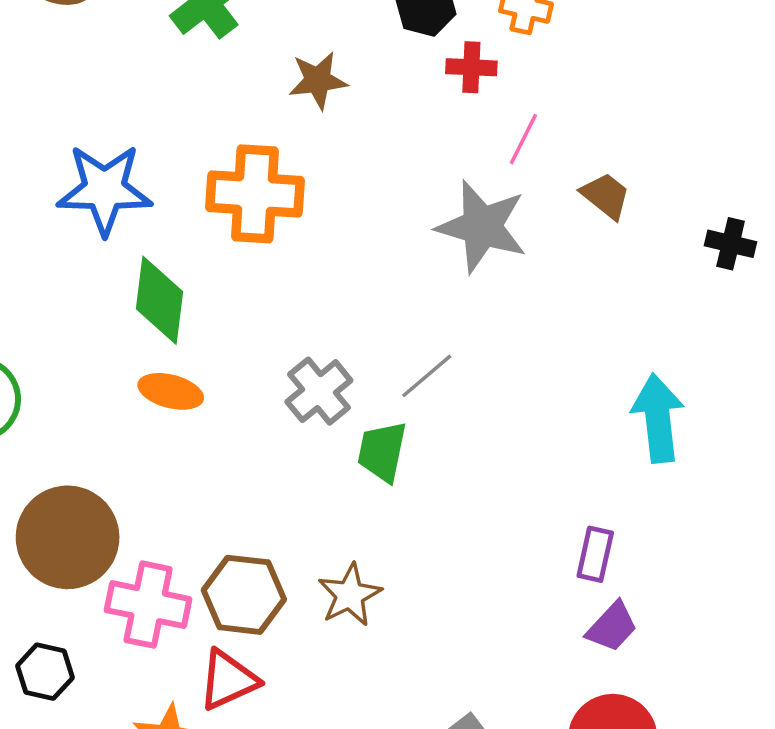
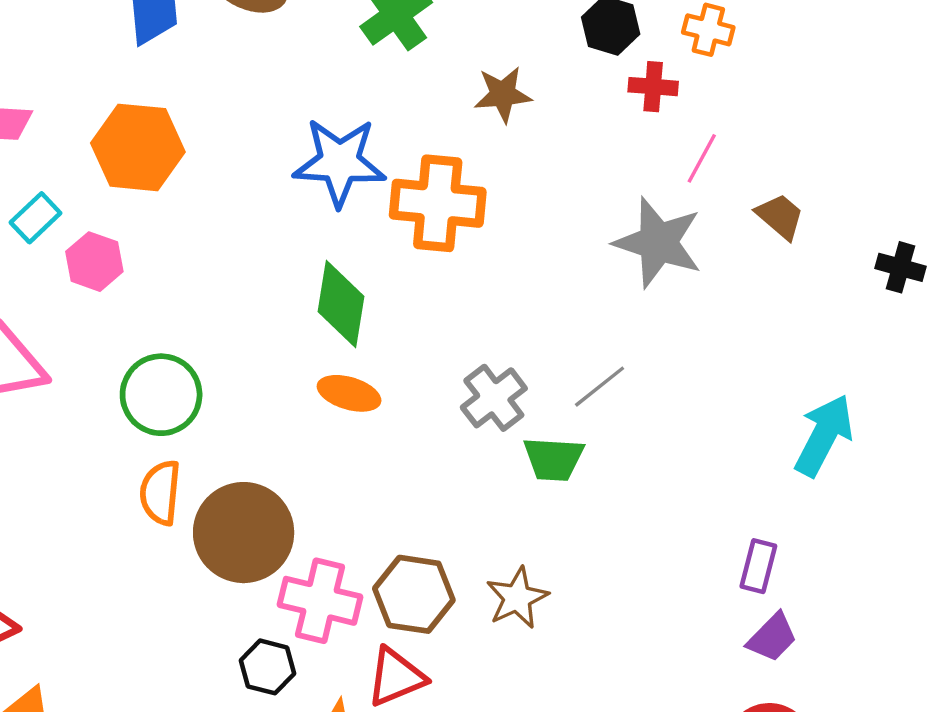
blue star: (105, 189) -> (340, 162), moved
cyan arrow: (658, 418) -> (824, 435), turned 32
green trapezoid: (382, 452) -> (554, 459), turned -100
black hexagon: (45, 672) -> (268, 667), moved

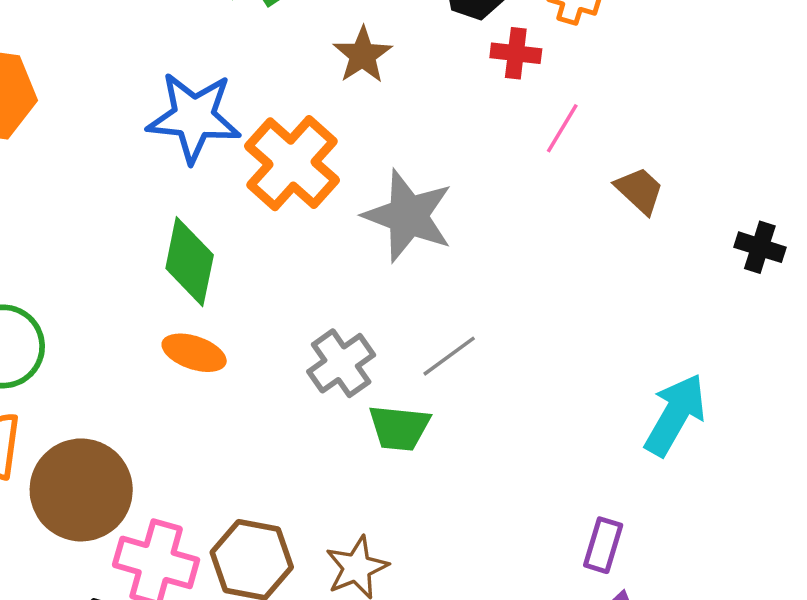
brown star: (503, 94) -> (363, 55), turned -30
orange cross: (438, 203) -> (292, 163), turned 34
gray star: (658, 243) -> (408, 216), moved

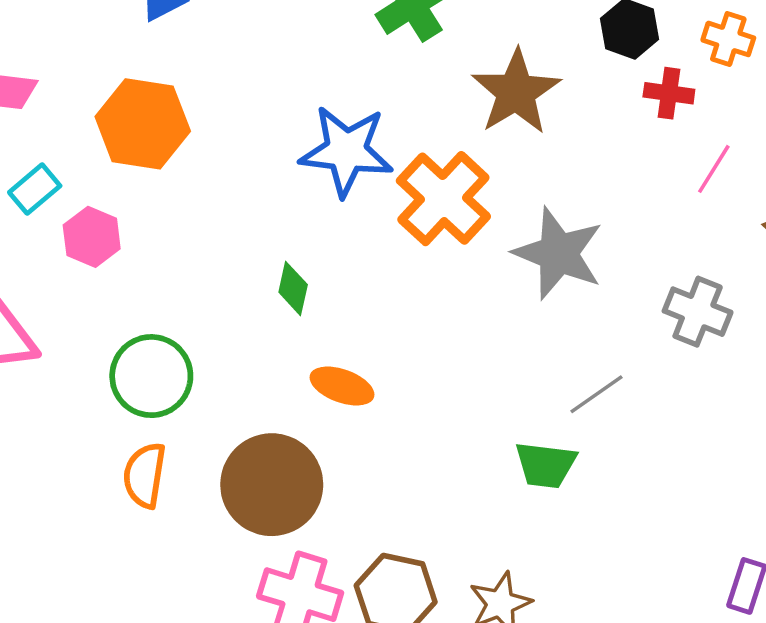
brown star: (363, 55) -> (516, 92), size x1.5
green diamond: (190, 262) -> (293, 288), moved, size x0.6
gray cross: (341, 363) -> (698, 312), moved, turned -34
brown circle: (81, 490) -> (272, 485), moved

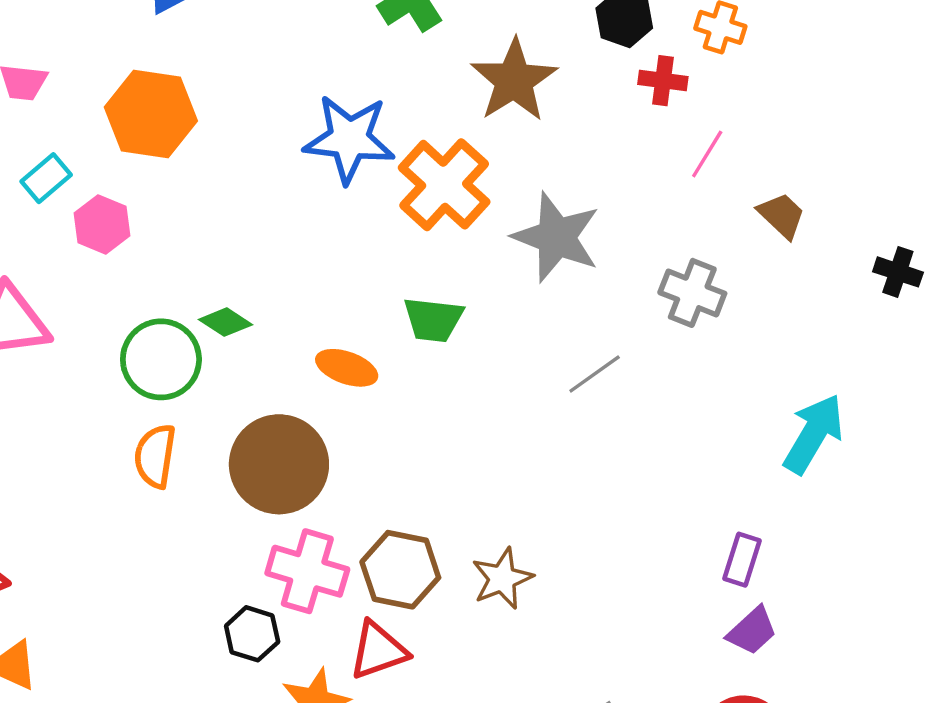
green diamond: (293, 288) -> (225, 322), moved, turned -69
green trapezoid: (545, 465) -> (433, 320), moved

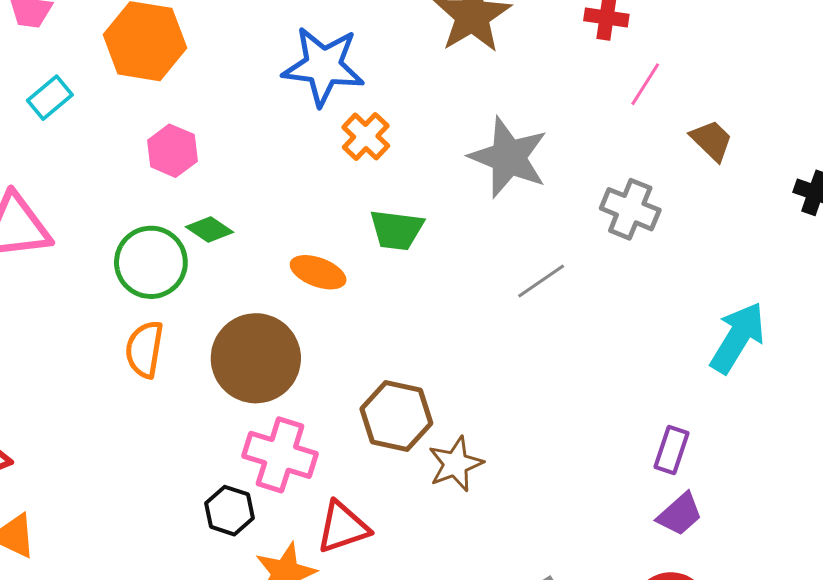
orange cross: (444, 185) -> (366, 137), moved, size x0.6
pink hexagon: (102, 224) -> (172, 151), moved
brown hexagon: (400, 570) -> (396, 416), moved

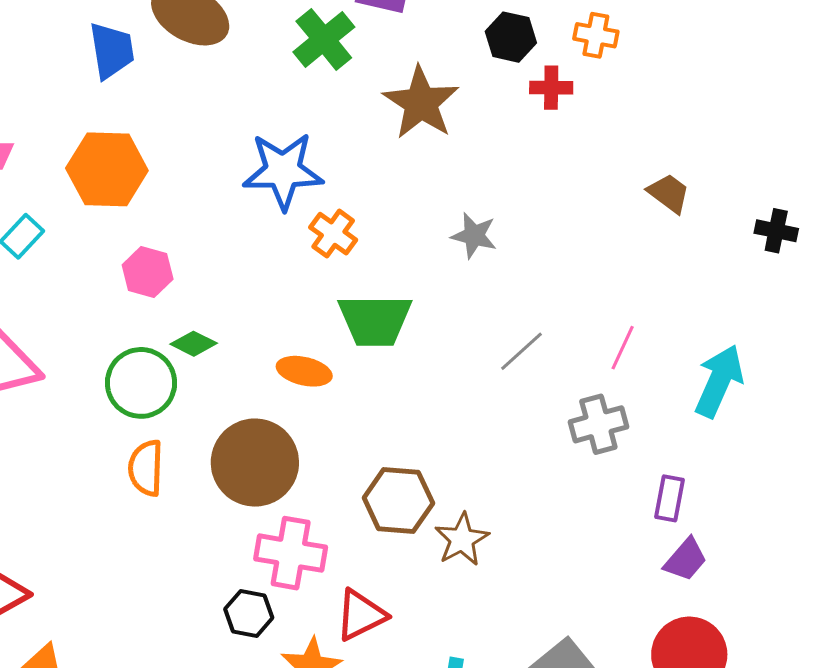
pink line: (645, 84) -> (623, 348), moved
gray star: (508, 157) -> (474, 236), size x0.6
gray cross: (630, 209) -> (598, 424), moved, turned -30
green trapezoid: (397, 230) -> (375, 320), size x1.4

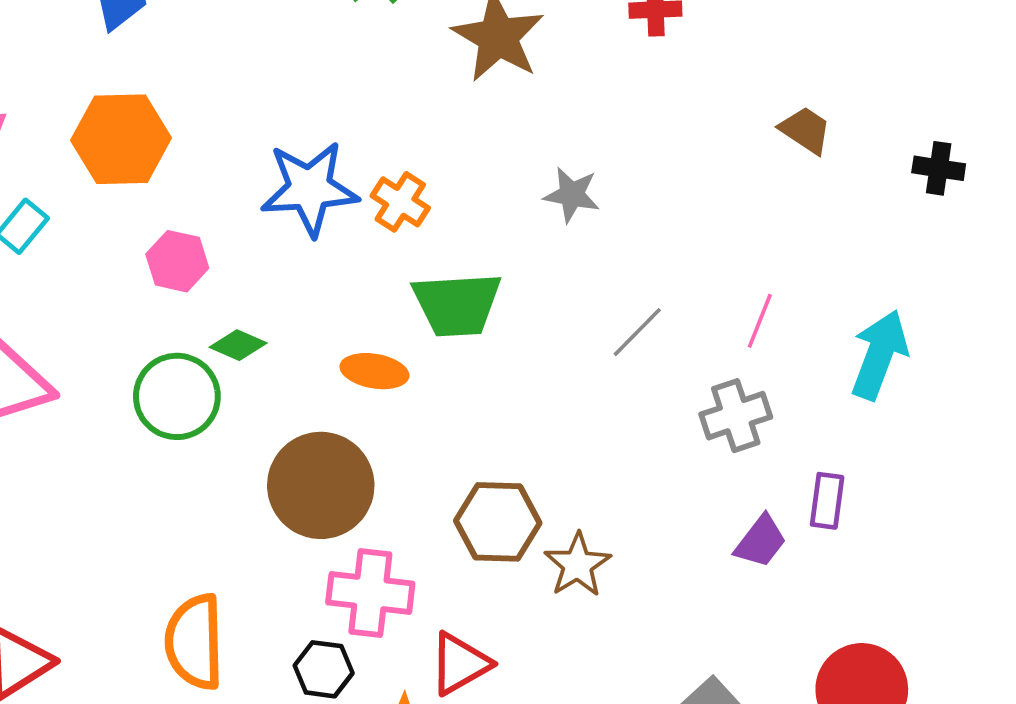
blue star: (283, 171) -> (310, 189), moved
orange semicircle: (146, 468) -> (194, 642), moved, size x1.4
purple trapezoid: (686, 560) -> (761, 541), moved

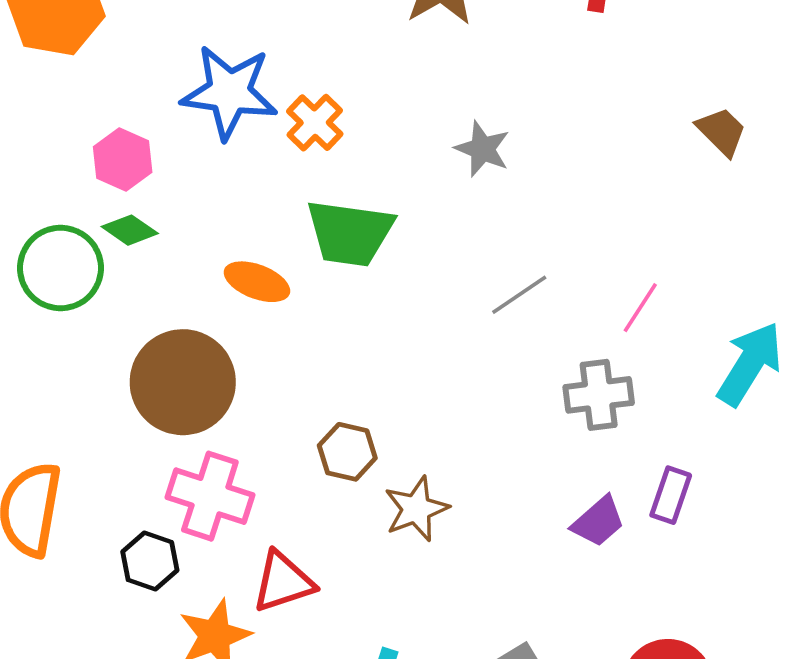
pink hexagon: (177, 261) -> (123, 160), moved
brown hexagon: (498, 522) -> (347, 452), size x0.7

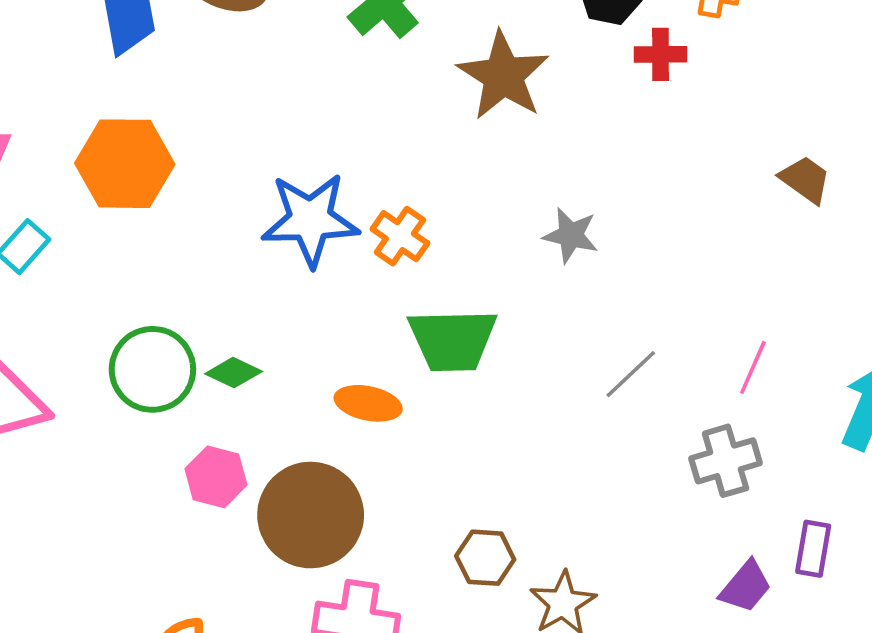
pink hexagon: (123, 160) -> (216, 477), moved
green circle: (60, 268) -> (152, 369), moved

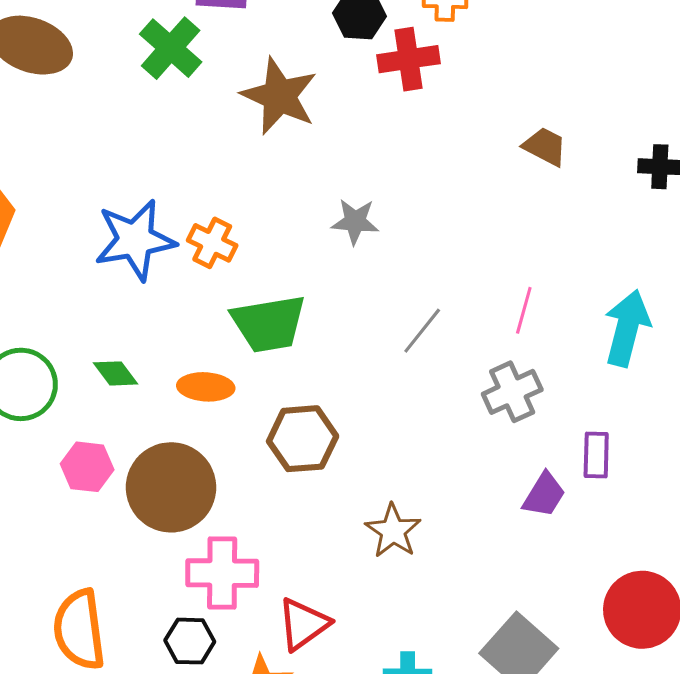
red cross: (660, 54) -> (409, 59), size x1.4
green diamond: (234, 373) -> (116, 373), moved, turned 36
brown hexagon: (485, 558) -> (303, 439), moved, size x1.4

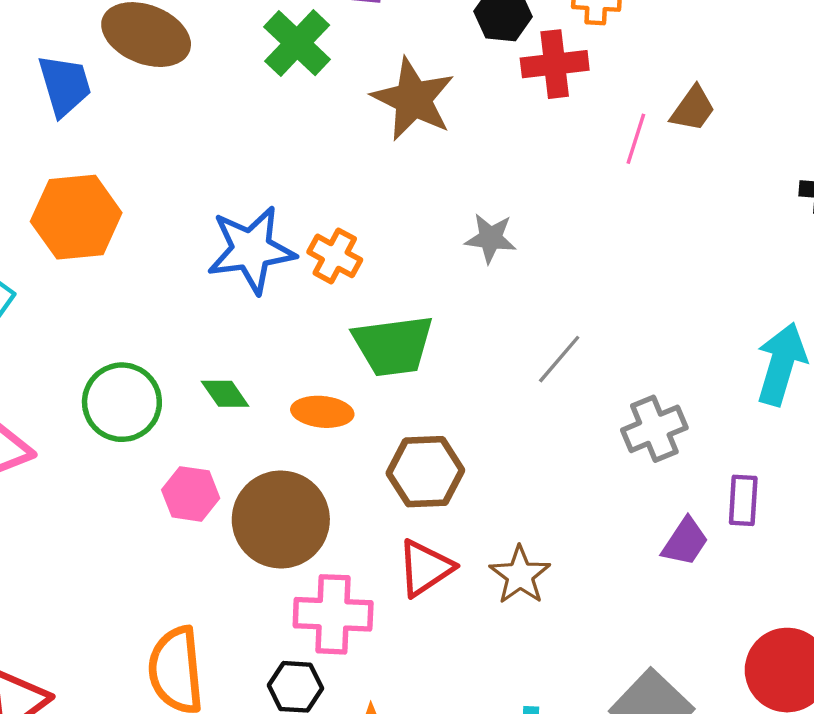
brown trapezoid: (545, 147) -> (693, 109), moved, turned 96
pink line: (524, 310) -> (636, 139), moved
red triangle: (303, 624) -> (425, 568), moved

